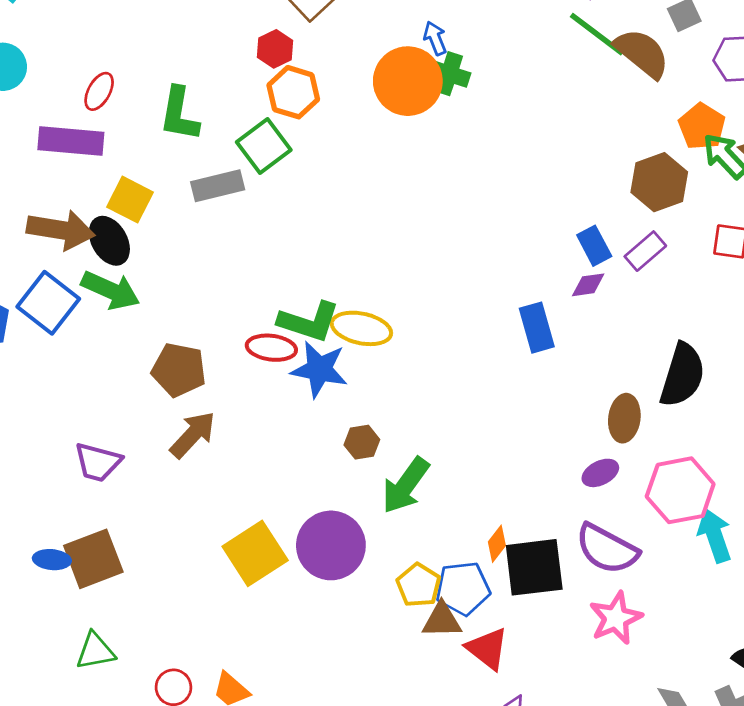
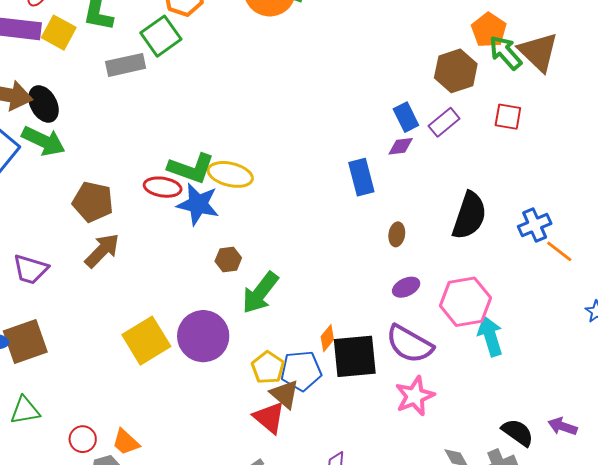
yellow square: (130, 200) -> (59, 33), moved
brown ellipse: (624, 418) -> (397, 234), moved, size x0.7
brown triangle: (442, 620) -> (285, 394), turned 40
red triangle: (487, 649) -> (269, 418), moved

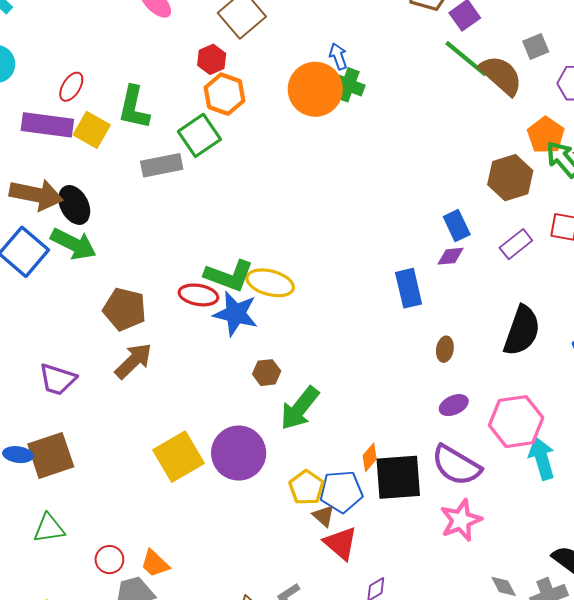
purple rectangle: (444, 122) -> (516, 244), moved
brown triangle: (285, 394) -> (324, 516), size x0.7
red triangle: (269, 418) -> (341, 543), moved

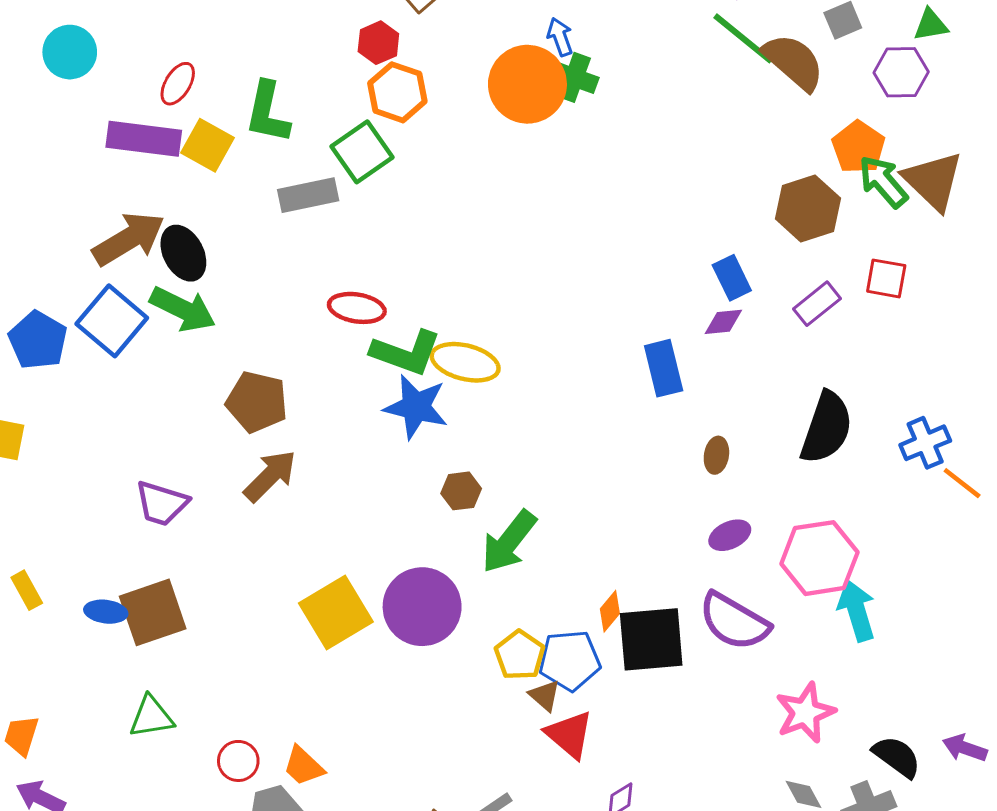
brown arrow: (36, 195) -> (129, 239), turned -42
red ellipse: (198, 295) -> (357, 308), moved
pink star: (461, 520) -> (805, 713), moved

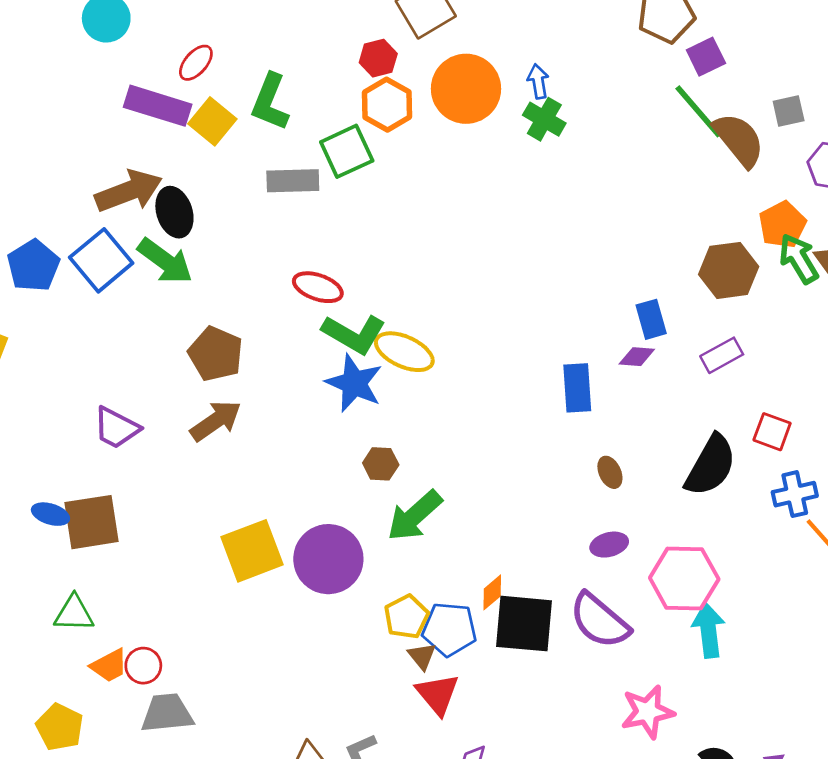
orange circle: (527, 84) -> (466, 89), moved
red square: (886, 278) -> (772, 432), moved
brown ellipse: (716, 455) -> (610, 472), turned -44
orange trapezoid: (303, 766) -> (109, 666), moved, turned -81

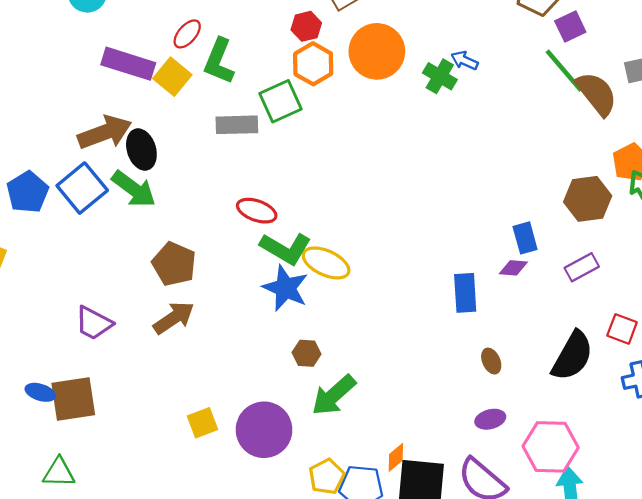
red ellipse: (196, 63) -> (187, 34), moved
blue arrow: (538, 81) -> (464, 61), moved, turned -56
yellow square: (252, 551) -> (202, 423), size x0.6

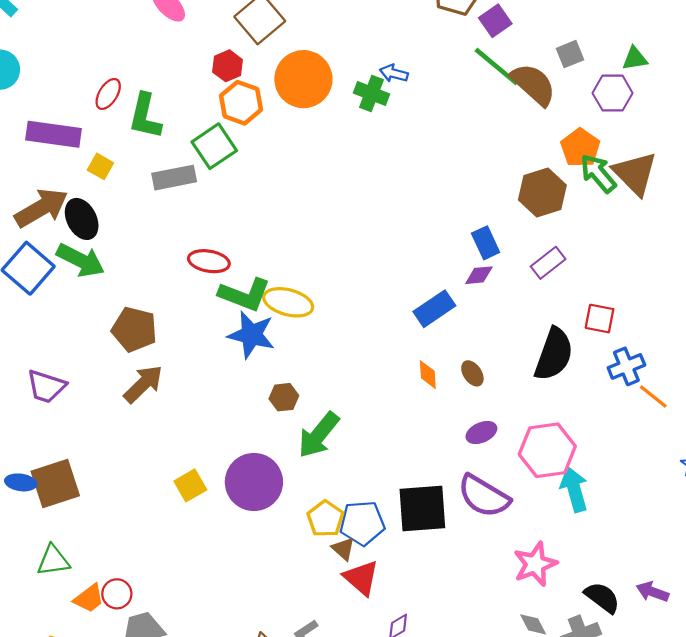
yellow square: (172, 77) -> (100, 166), moved, size x0.7
blue rectangle: (465, 293) -> (434, 309), turned 69
purple trapezoid: (94, 323) -> (46, 386), moved
orange diamond: (396, 457) -> (428, 375), moved, turned -44

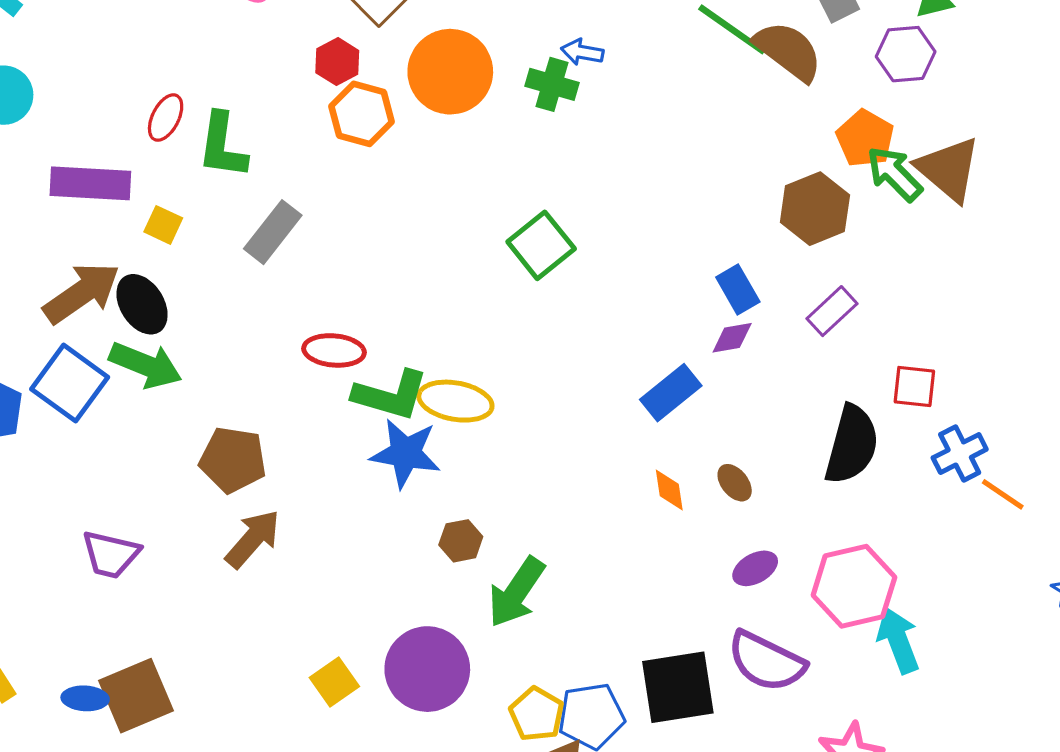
green square: (214, 146) -> (541, 245), moved
gray rectangle: (174, 178) -> (273, 232), turned -36

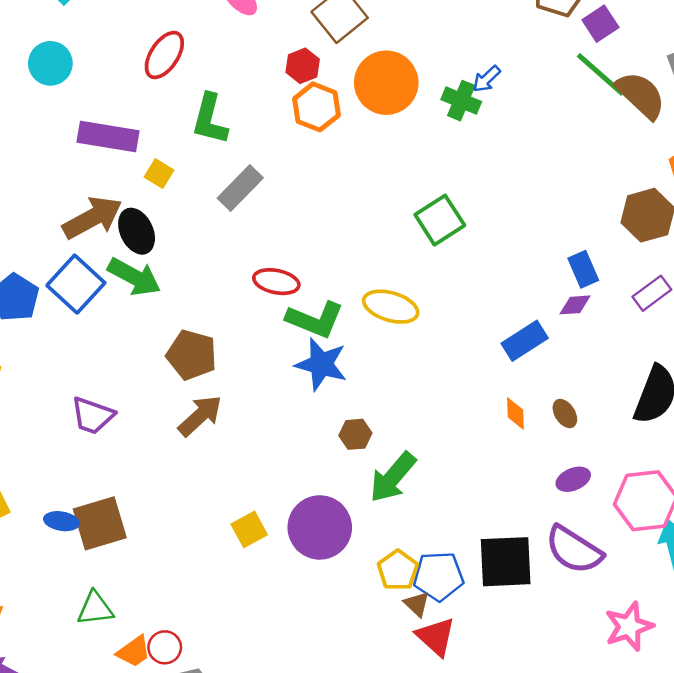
blue arrow: (582, 52) -> (487, 79), turned -60
red ellipse: (166, 118) -> (164, 55), moved, size x1.4
yellow ellipse: (455, 401) -> (391, 307), moved

